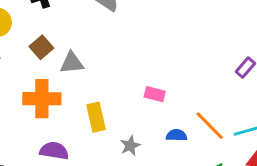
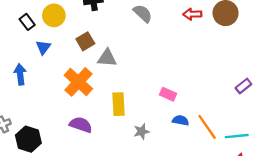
orange cross: (42, 99) -> (78, 82), turned 32
blue semicircle: (176, 135) -> (181, 120), moved

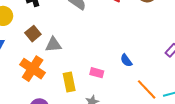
pink rectangle: (168, 94) -> (97, 73), moved
blue semicircle: (181, 120) -> (126, 60), moved, turned -128

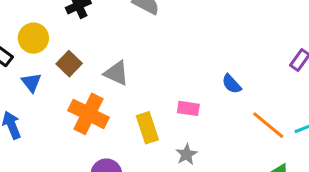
brown square: (33, 34) -> (69, 64), moved
gray triangle: (53, 45) -> (116, 73), turned 36

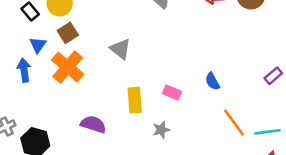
brown square: (69, 64) -> (68, 33), moved
blue triangle: (31, 82) -> (38, 45), moved
orange cross: (88, 114) -> (68, 67), moved

